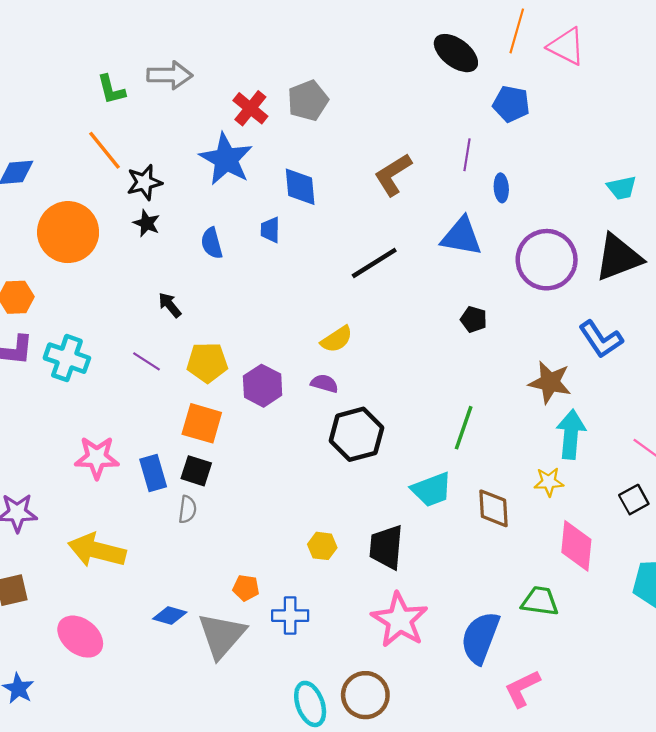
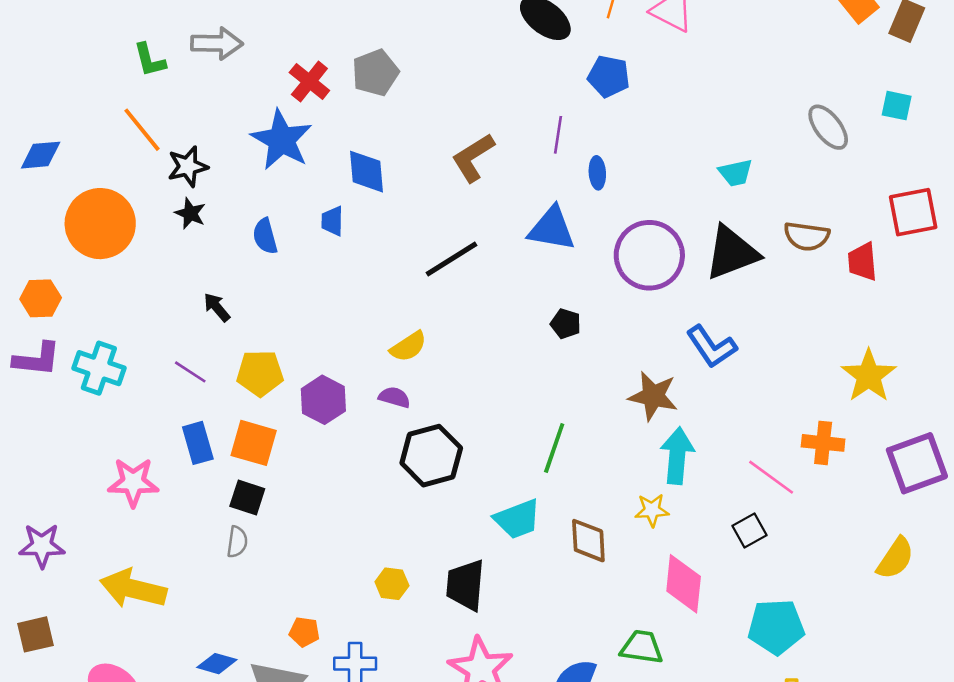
blue rectangle: (153, 473) -> (198, 443), moved

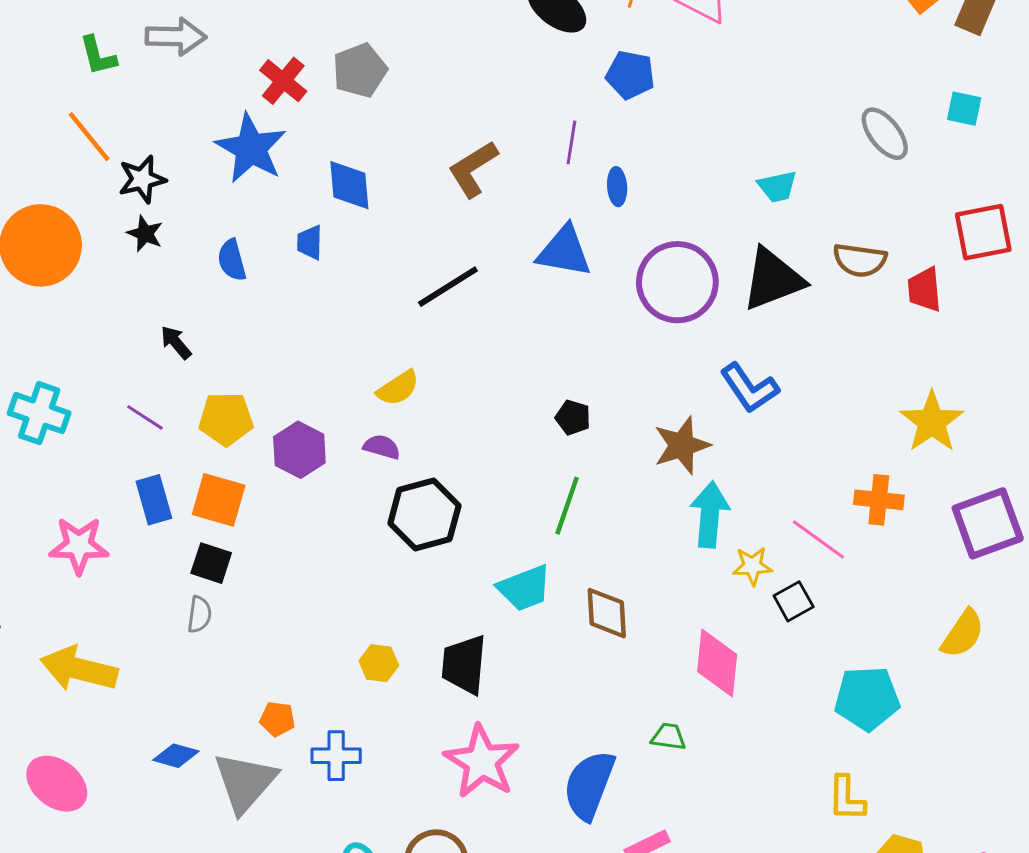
black pentagon: (566, 324) -> (573, 417), moved
brown star: (653, 396) -> (682, 445), turned -30
yellow star: (652, 510) -> (752, 566), moved
cyan pentagon: (776, 627) -> (867, 698), moved
green trapezoid: (642, 647) -> (669, 737), size x0.7

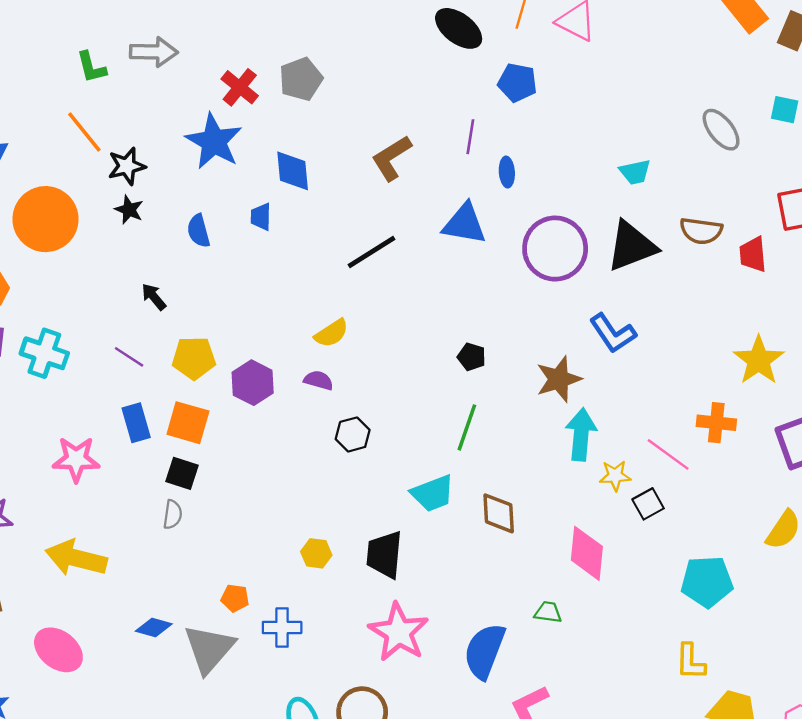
black hexagon: (424, 515) -> (353, 434), size x0.6

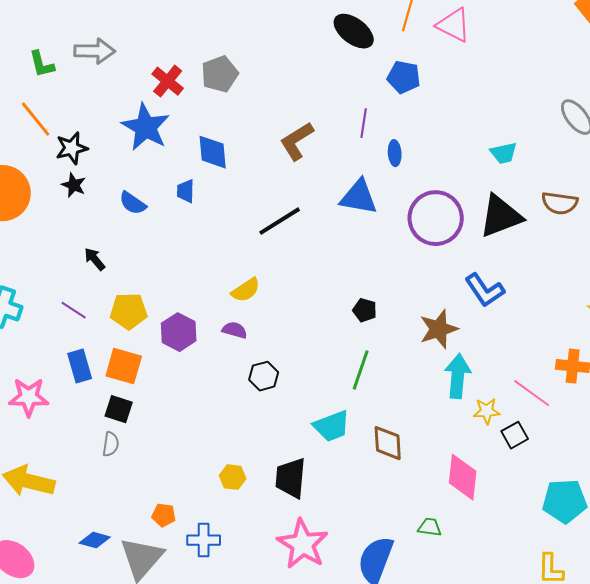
blue semicircle: (199, 231) -> (133, 203), turned -40

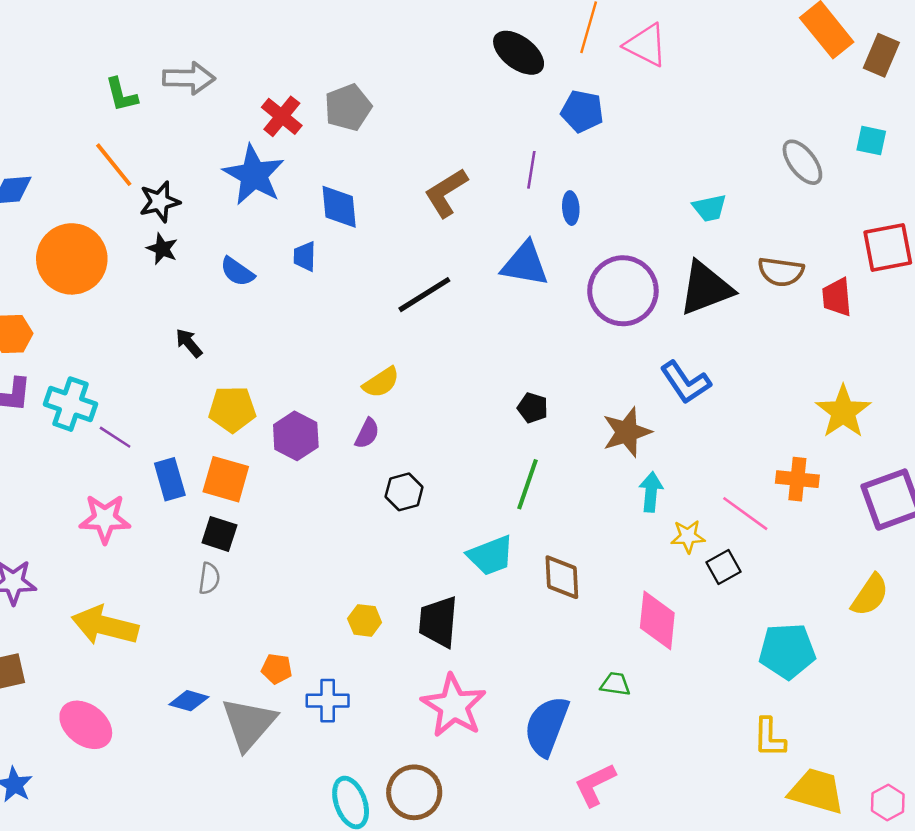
purple line: (74, 310) -> (115, 437), moved
purple semicircle: (235, 330) -> (367, 433), turned 100
cyan arrow: (458, 376) -> (651, 492), size x0.7

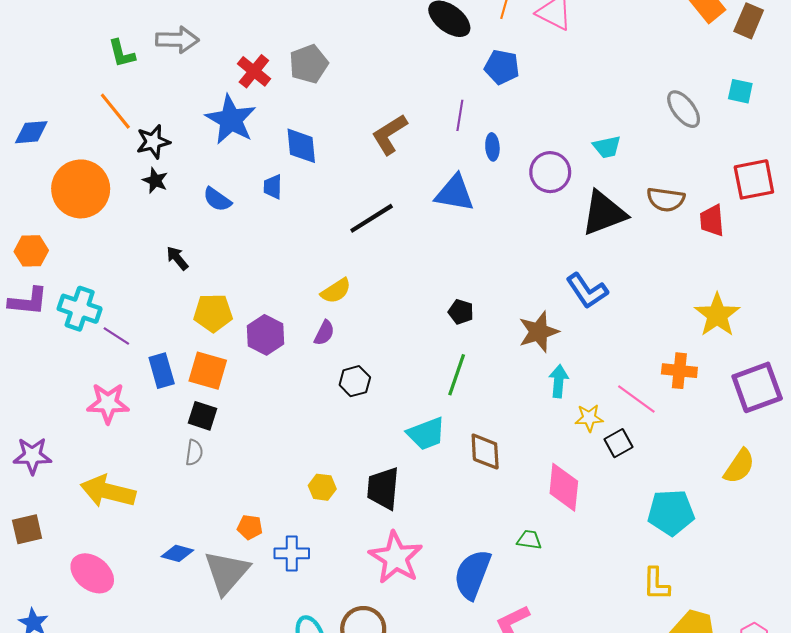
purple circle: (623, 291) -> (550, 172), moved, size x0.7

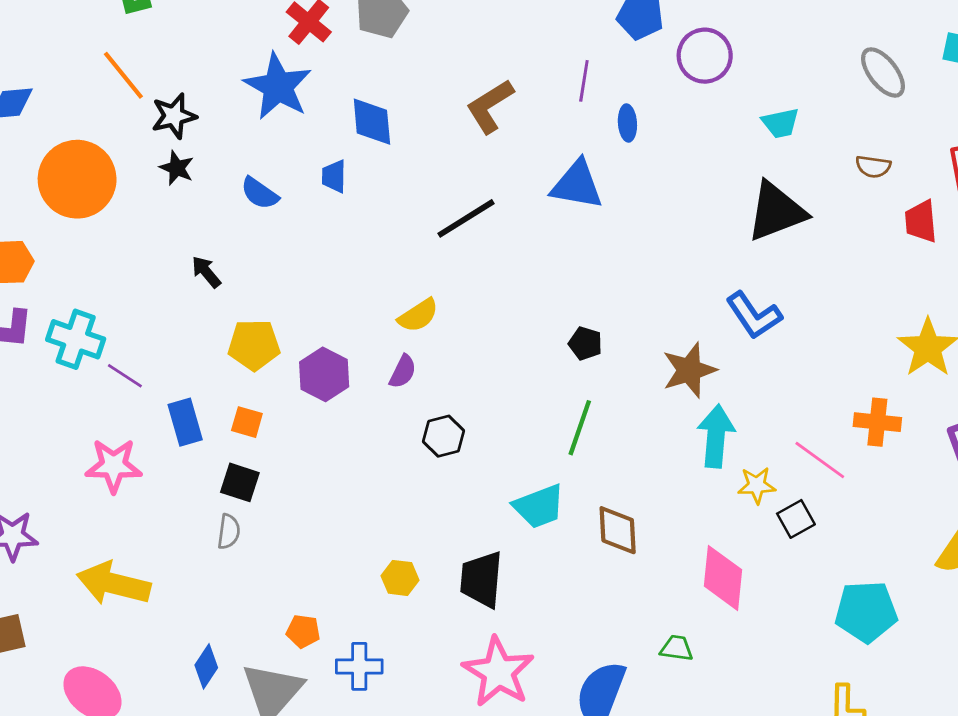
purple circle: (550, 172) -> (705, 56), moved
brown semicircle: (666, 199) -> (873, 167), moved, size x0.7
orange square: (208, 371) -> (247, 422), size x0.6
cyan arrow: (559, 381) -> (716, 436), size x1.4
blue diamond: (177, 553) -> (206, 666), turned -72

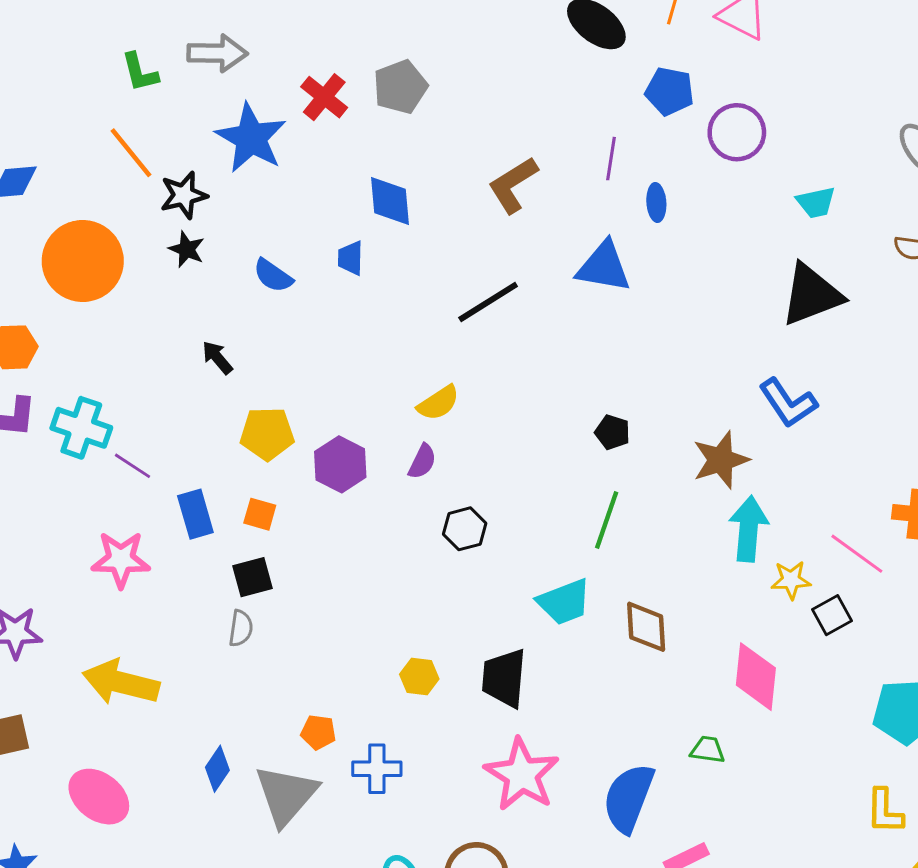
blue star: (278, 87) -> (251, 138), moved
black square: (240, 482) -> (252, 577), turned -33

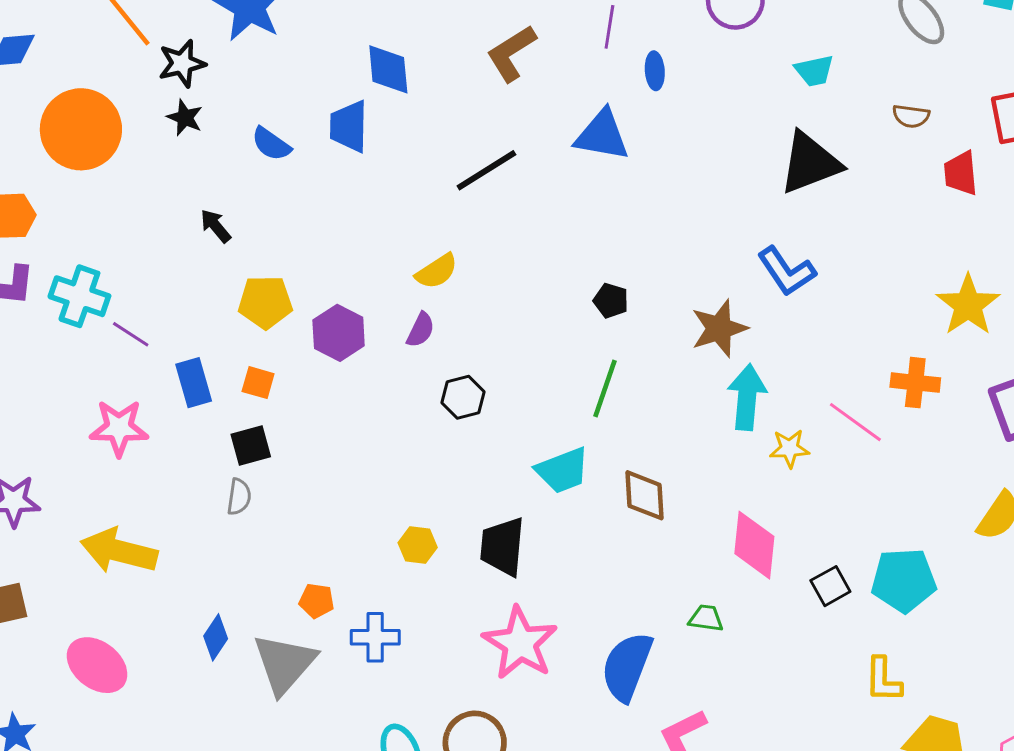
blue trapezoid: (351, 258) -> (349, 126), size x1.5
black square: (832, 615) -> (830, 586), moved

